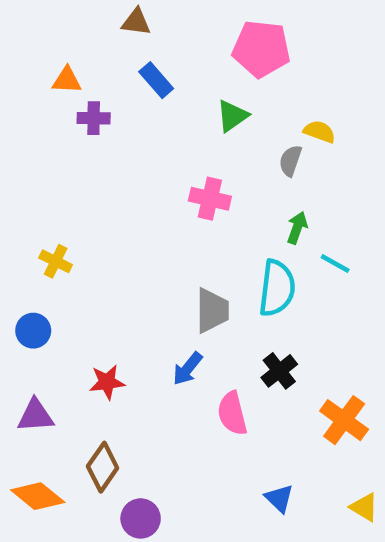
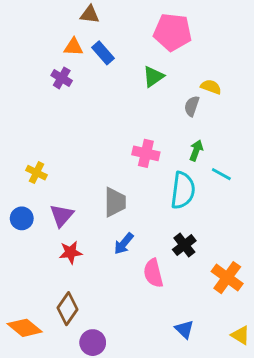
orange triangle: (67, 80) -> (73, 47), moved
purple cross: (94, 118) -> (62, 78), turned 30
pink cross: (210, 199) -> (146, 153), moved
gray trapezoid: (212, 310) -> (115, 202), moved
purple triangle: (35, 416) -> (62, 215), moved, turned -45

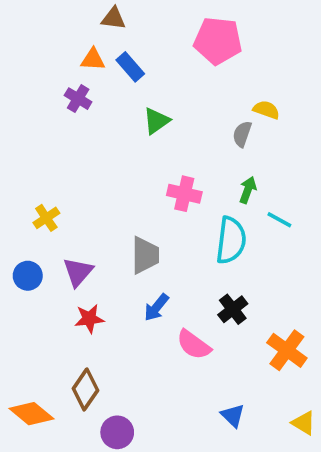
green triangle: (153, 77) -> (156, 121), moved
yellow cross: (37, 173) -> (46, 218), turned 30
pink semicircle: (153, 273) -> (194, 345), turned -40

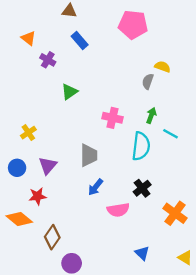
orange triangle: (93, 59) -> (28, 38), moved, turned 35
green triangle: (156, 121) -> (69, 92), moved
red star: (89, 319) -> (38, 196), moved
pink semicircle: (194, 345) -> (118, 210), turned -45
orange diamond: (31, 414) -> (19, 219), moved

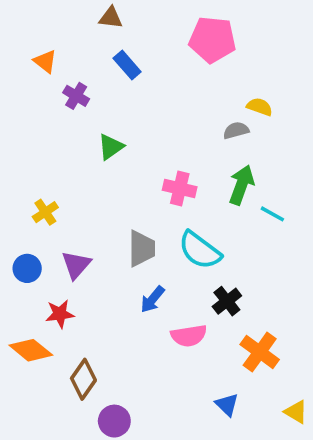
gray semicircle: (148, 81) -> (236, 130), turned 56
green arrow: (151, 116) -> (241, 185), size x1.5
cyan semicircle: (141, 146) -> (200, 250), moved, turned 120
orange cross: (175, 213) -> (260, 352), moved

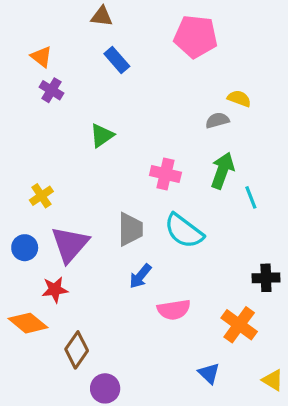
purple cross: (76, 96) -> (51, 90), moved
cyan line: (272, 214) -> (251, 197), turned 40
purple triangle: (76, 265) -> (70, 244), size x1.4
black cross: (227, 301) -> (266, 278), moved, turned 36

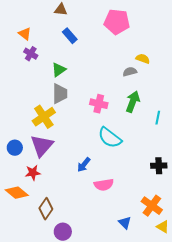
green triangle: (102, 135) -> (59, 70), moved
yellow cross: (41, 196) -> (44, 117), moved, size x1.6
cyan line: (251, 197) -> (158, 118), moved, turned 32
gray trapezoid: (130, 229) -> (60, 94), moved
orange cross: (239, 325) -> (152, 206), moved

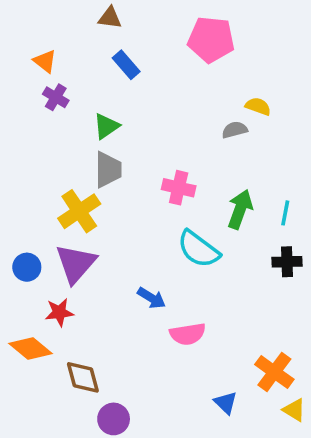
green arrow: (133, 102) -> (240, 209), moved
blue arrow: (84, 165) -> (151, 298), turned -98
black cross: (159, 166) -> (287, 262), moved
brown diamond: (46, 209) -> (83, 377), turned -50

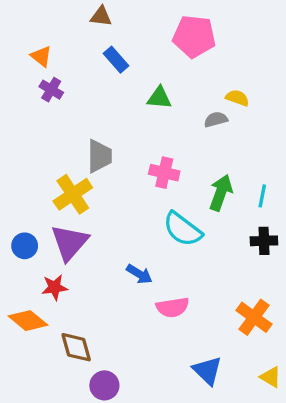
green triangle: (106, 126) -> (159, 98), moved, turned 40
orange cross: (274, 372) -> (254, 317), moved
blue triangle: (226, 403) -> (207, 370), size x1.4

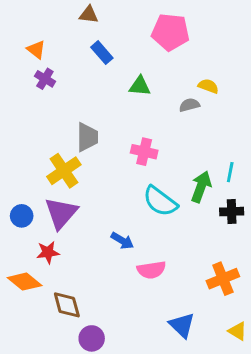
green arrow: (221, 193) -> (201, 187), moved
orange cross: (254, 317) -> (223, 279), turned 32

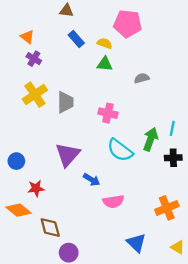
yellow semicircle: (208, 86) -> (105, 43), moved
yellow cross: (64, 171) -> (35, 95), moved
purple triangle: (61, 213) -> (68, 155), moved

